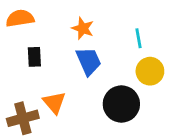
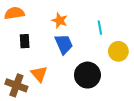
yellow circle: (150, 71) -> (118, 51), moved
brown cross: (23, 118) -> (16, 85), turned 35

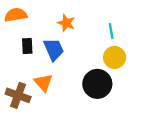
blue trapezoid: (64, 44) -> (54, 49), moved
yellow circle: (118, 51) -> (115, 57), moved

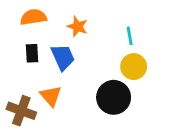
orange semicircle: (16, 15) -> (33, 17), moved

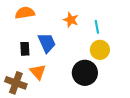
orange star: (77, 27) -> (71, 20), moved
black rectangle: (32, 53) -> (25, 49), moved

